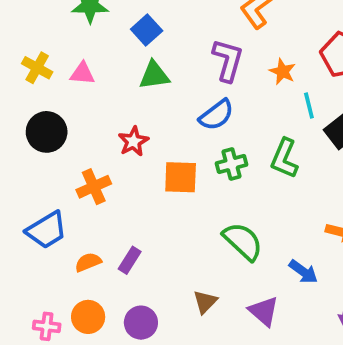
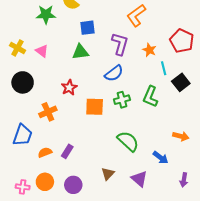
blue square: (147, 30) -> (87, 28), moved, turned 35
pink triangle: (82, 73) -> (42, 51), turned 32
blue trapezoid: (47, 230) -> (23, 135), turned -40

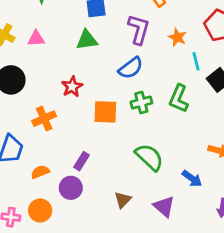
pink triangle: (42, 51) -> (36, 39), turned -40
purple rectangle: (67, 151) -> (81, 161), moved
purple circle: (73, 185) -> (71, 188), moved

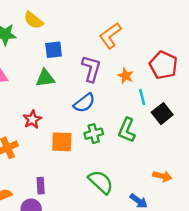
purple rectangle: (81, 161) -> (41, 186), turned -35

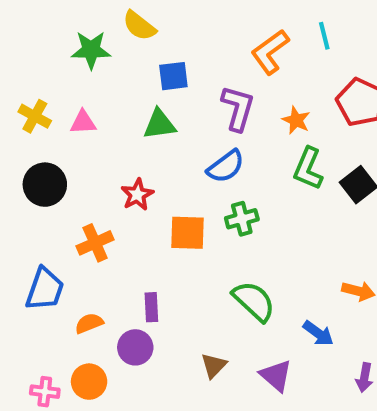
cyan line: (142, 97) -> (324, 36), moved
green L-shape: (127, 130) -> (308, 168), moved

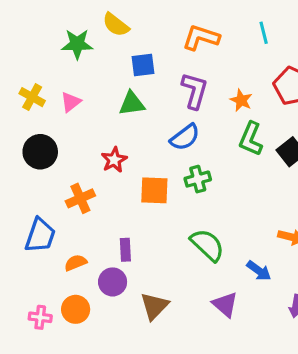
orange L-shape: (270, 52) -> (201, 38), moved, turned 54
pink triangle: (83, 122) -> (71, 102), turned -35
brown triangle: (214, 365) -> (154, 306), moved, size x1.4

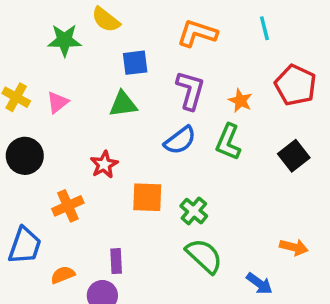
green L-shape: (251, 139) -> (228, 142), moved
green cross: (198, 179) -> (194, 211), moved, turned -35

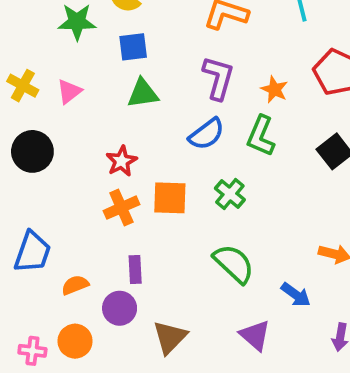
blue square: (135, 63) -> (133, 47), moved
orange cross: (68, 206) -> (121, 208), moved
green cross: (194, 211) -> (230, 194), moved

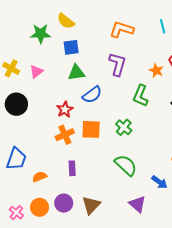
orange star: (274, 89) -> (156, 70), moved
blue semicircle: (207, 134) -> (92, 95), moved
purple circle: (120, 308) -> (64, 203), moved
pink cross: (32, 351) -> (16, 213), turned 32

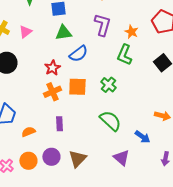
orange star: (156, 70) -> (131, 32), moved

